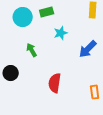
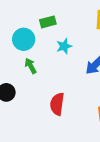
cyan circle: (23, 17) -> (24, 39), moved

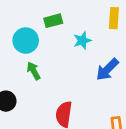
cyan star: (64, 46) -> (82, 40), moved

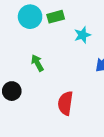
cyan circle: (26, 40) -> (30, 17), moved

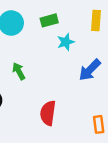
green rectangle: (56, 17) -> (49, 20), moved

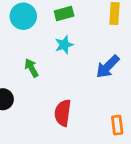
cyan star: (66, 42) -> (64, 45), moved

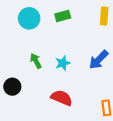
cyan star: (64, 45) -> (63, 63), moved
red semicircle: (63, 113) -> (62, 98), turned 105

